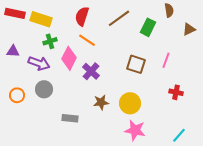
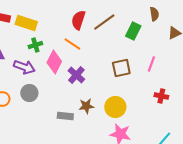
red semicircle: (82, 16) -> (78, 20), moved
brown square: (136, 64) -> (121, 68), turned -30
gray rectangle: (70, 118) -> (65, 116), moved

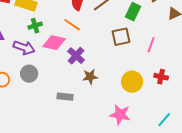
pink diamond: (54, 62) -> (54, 43), turned 75
brown square: (121, 68) -> (121, 37), moved
brown star: (86, 106) -> (90, 77), moved
yellow circle: (115, 107) -> (132, 82), moved

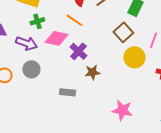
brown square: (121, 37) -> (123, 32), turned -30
yellow circle: (132, 82) -> (134, 57), moved

